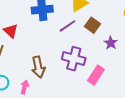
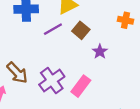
purple cross: (74, 59) -> (52, 81), moved, turned 35
brown arrow: (38, 67) -> (17, 73), turned -35

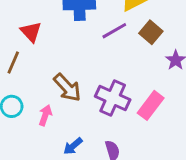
purple cross: (52, 81) -> (113, 98), turned -30

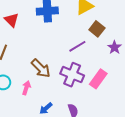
purple line: (114, 31) -> (77, 46), moved
red triangle: (31, 32) -> (11, 20), moved

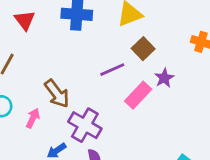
purple cross: (72, 75) -> (85, 125), moved
pink rectangle: (98, 79) -> (138, 95), moved

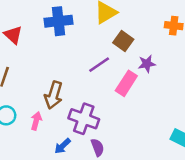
purple star: (164, 78) -> (147, 64), turned 30
brown arrow: (57, 94) -> (54, 95), turned 64

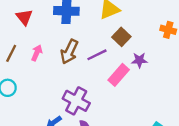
brown arrow: (54, 95) -> (69, 52), moved
pink arrow: (36, 121) -> (37, 53), moved

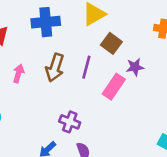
purple line: (97, 55) -> (86, 67), turned -42
purple cross: (76, 101) -> (70, 122), size x0.7

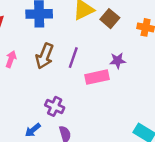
brown square: (111, 43) -> (110, 19), moved
pink rectangle: (114, 87) -> (97, 77), turned 40

